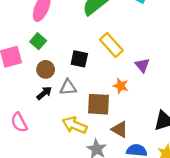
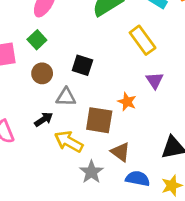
yellow rectangle: (111, 45) -> (143, 40), moved
black arrow: (44, 93) -> (44, 119), moved

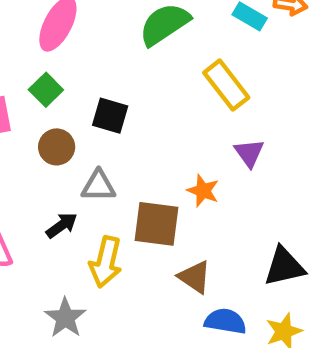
black square: (82, 65) -> (110, 116), moved
yellow arrow: (69, 142) -> (106, 262), turned -104
gray star: (91, 172) -> (65, 318), moved

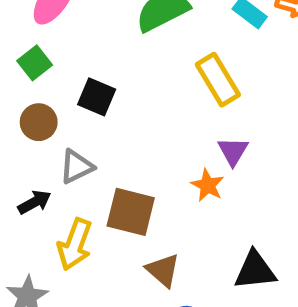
gray triangle: (98, 186) -> (76, 167), turned -33
orange star: (203, 191) -> (208, 185), moved

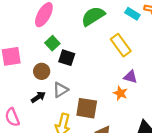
green square: (35, 63) -> (52, 43), moved
purple triangle: (233, 151) -> (130, 77), turned -40
black arrow: (34, 202) -> (38, 97), moved

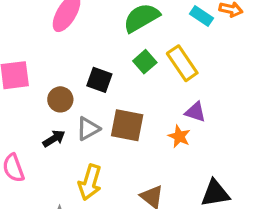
green square: (52, 43) -> (145, 62), moved
brown square: (87, 108) -> (127, 125), moved

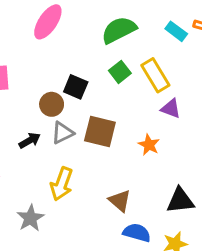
brown circle: (60, 99) -> (52, 104), moved
purple triangle: (195, 112) -> (171, 109), moved

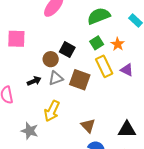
yellow rectangle: (155, 75) -> (104, 66), moved
orange star: (149, 145) -> (118, 44), moved
gray star: (30, 218) -> (30, 131), turned -30

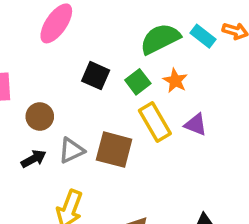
green semicircle: (99, 16) -> (160, 39), moved
black square: (67, 50) -> (96, 76), moved
brown circle: (51, 59) -> (40, 116), moved

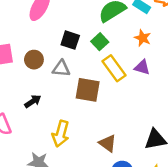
orange star: (175, 81) -> (143, 38), moved
brown circle: (40, 116) -> (34, 60), moved
gray triangle: (71, 150) -> (61, 69), moved, turned 36

